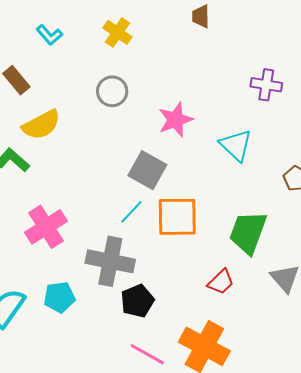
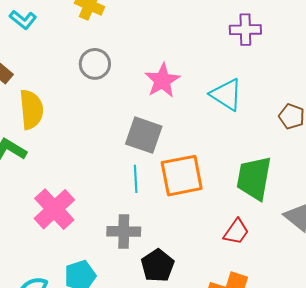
yellow semicircle: (41, 125) -> (31, 110), turned -57
cyan line: (131, 212) -> (136, 179), turned -36
gray cross: (110, 261) -> (124, 231), size x0.7

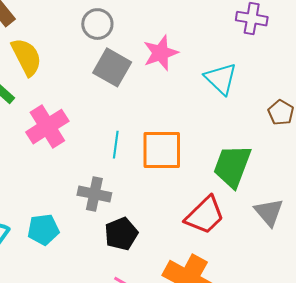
yellow semicircle: (31, 110) -> (26, 57), turned -33
gray square: (144, 135) -> (112, 67), moved
pink cross: (54, 209) -> (47, 127), moved
red trapezoid: (236, 232) -> (205, 215), size x1.5

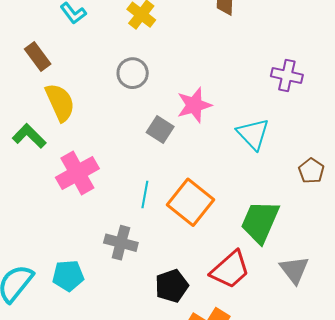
gray square: (112, 67) -> (160, 130), moved, size x0.7
orange square: (162, 150) -> (190, 202), turned 36
black pentagon: (121, 234) -> (172, 286), moved

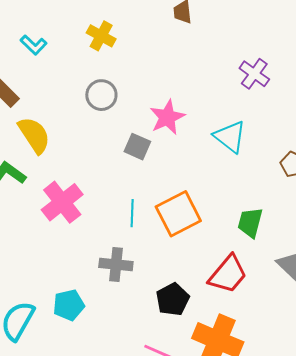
purple cross: (287, 75) -> (254, 74), turned 32
orange square: (190, 202) -> (178, 214), turned 33
green trapezoid: (260, 222) -> (250, 222), size x0.7

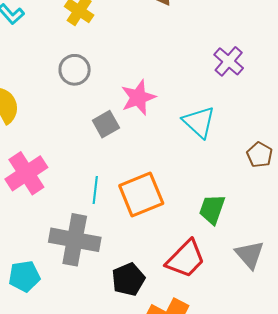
gray square: (137, 147) -> (106, 124), turned 32
gray cross: (116, 264) -> (75, 240), size x1.5

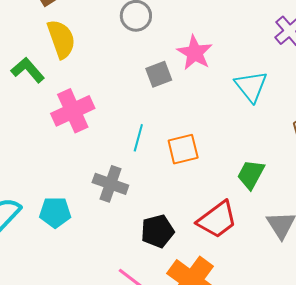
pink star: (138, 97) -> (195, 53), turned -30
orange square: (141, 194) -> (183, 149), size x0.7
gray cross: (75, 240) -> (110, 184), size x0.7

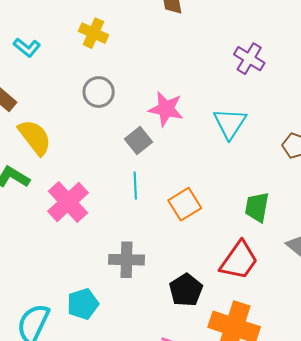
cyan triangle: (251, 86) -> (230, 123), turned 30
cyan line: (138, 138) -> (135, 185), moved

